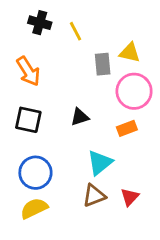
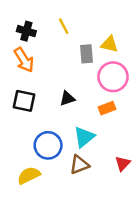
black cross: (40, 23) -> (26, 31), moved
blue circle: (35, 173) -> (48, 145), moved
red triangle: (130, 197) -> (123, 163), moved

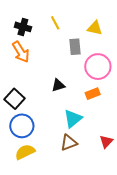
yellow triangle: (109, 44) -> (95, 28), moved
black square: (24, 101) -> (15, 99), moved, turned 30
blue circle: (48, 145) -> (22, 126), moved

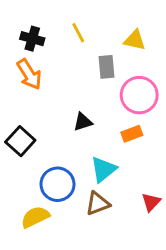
blue circle: (22, 126) -> (57, 184), moved

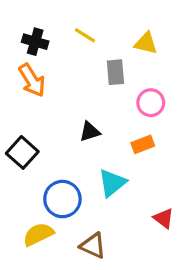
yellow line: (78, 33) -> (85, 35), turned -30
pink circle: (139, 95) -> (151, 103), size x0.7
red triangle: (151, 202) -> (164, 218), turned -36
brown triangle: (98, 204) -> (93, 246), moved, turned 45

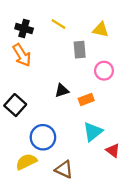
orange rectangle: (143, 144) -> (86, 100), moved
cyan triangle: (112, 183) -> (93, 132), moved

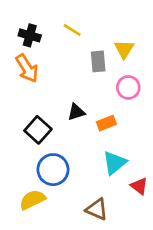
yellow triangle: (101, 30) -> (124, 49), moved, turned 49
black square: (15, 105) -> (38, 130), moved
brown triangle: (64, 169) -> (97, 209), moved

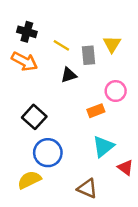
yellow line: (72, 30) -> (61, 45), moved
orange arrow: (27, 68) -> (24, 61), turned -30
pink circle: (128, 87) -> (116, 91), moved
black triangle: (76, 112) -> (69, 75), moved

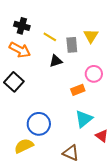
black square: (34, 117) -> (14, 82), moved

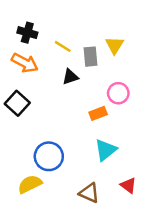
red triangle: (102, 136) -> (128, 185), moved

